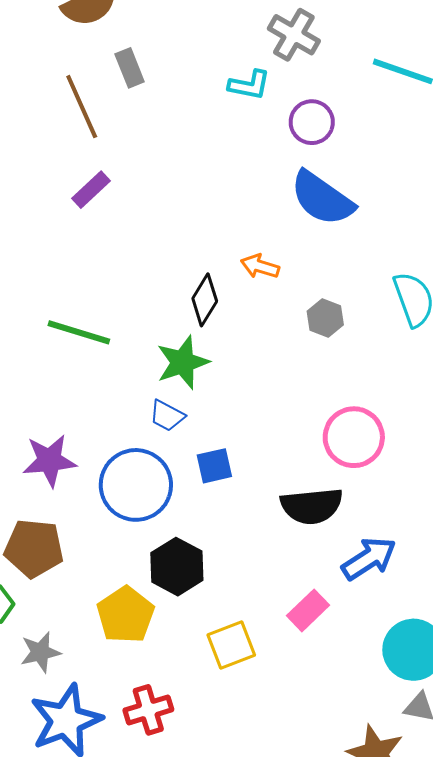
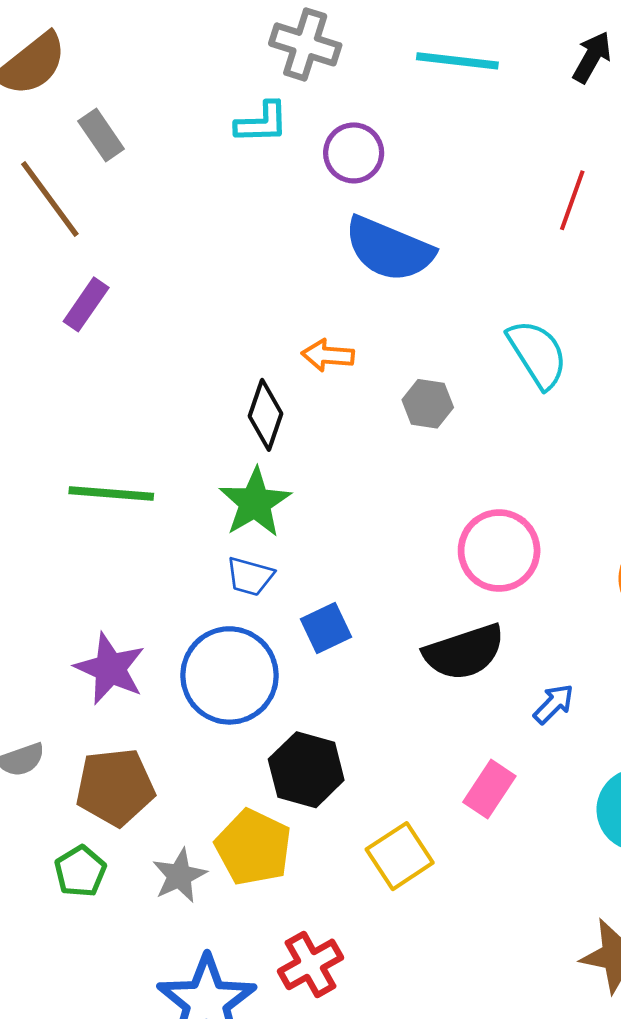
purple star: (49, 461) -> (110, 669), turned -30
blue arrow: (369, 559) -> (554, 704), size x0.6
gray star: (40, 652) -> (179, 876), moved

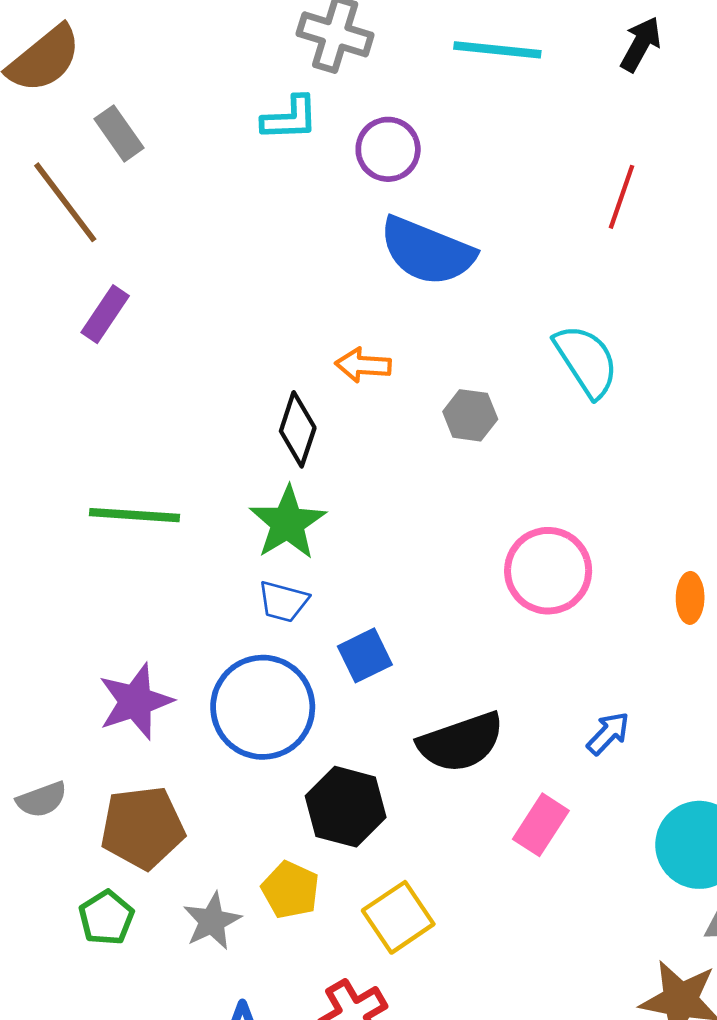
black semicircle: (464, 652) -> (461, 742), moved
purple star: (110, 669) -> (135, 702), turned 30
yellow pentagon: (253, 847) -> (290, 890), size x0.7
yellow square: (400, 856) -> (398, 917), moved

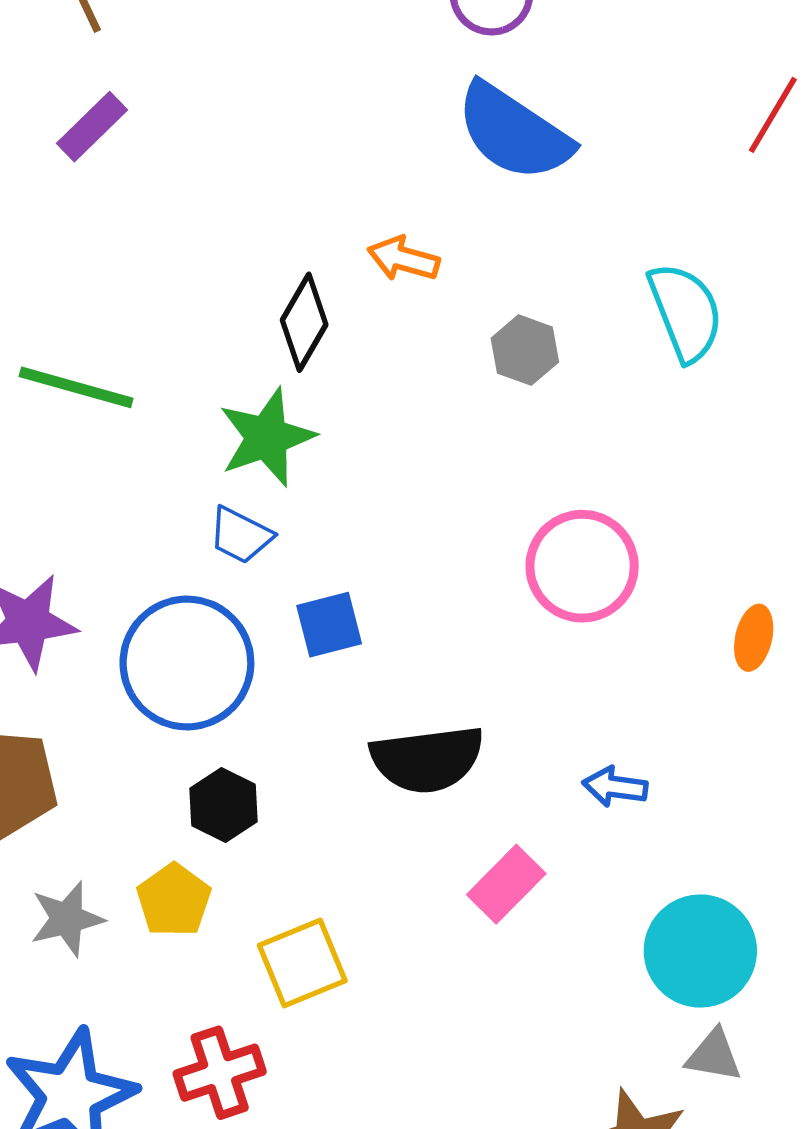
blue arrow: (608, 733) -> (615, 787), turned -138
black hexagon: (346, 807) -> (223, 805), moved, size x0.7

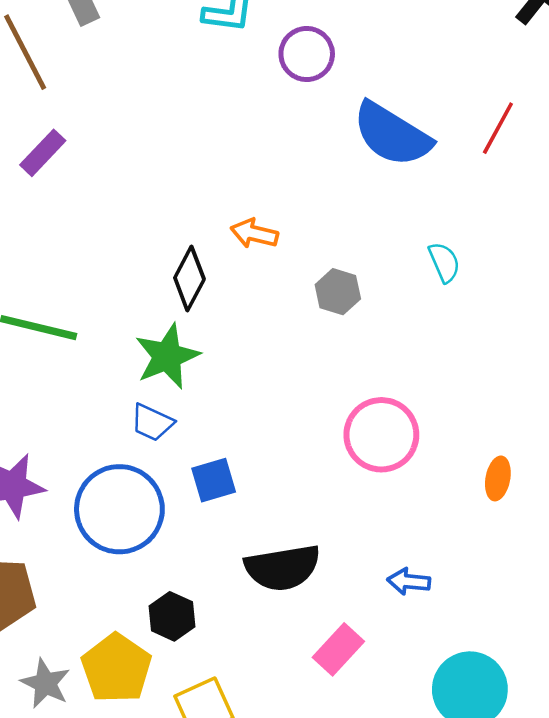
blue semicircle: (514, 132) -> (392, 134), moved
cyan semicircle: (685, 312) -> (444, 262), size x0.6
black hexagon: (223, 805) -> (172, 616), moved
yellow pentagon: (174, 900) -> (116, 668), size x1.4
gray star: (67, 919) -> (45, 683), turned -30

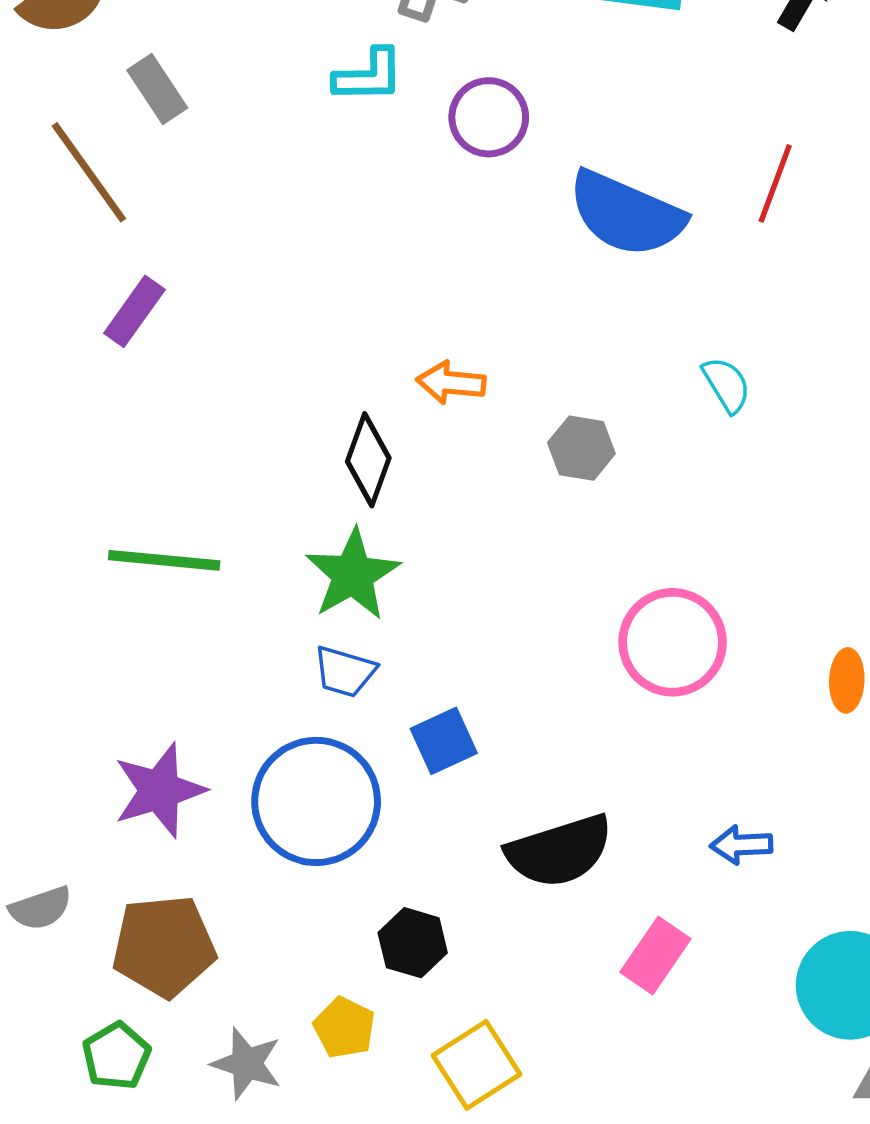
yellow pentagon: (116, 668) -> (344, 1028), size x0.6

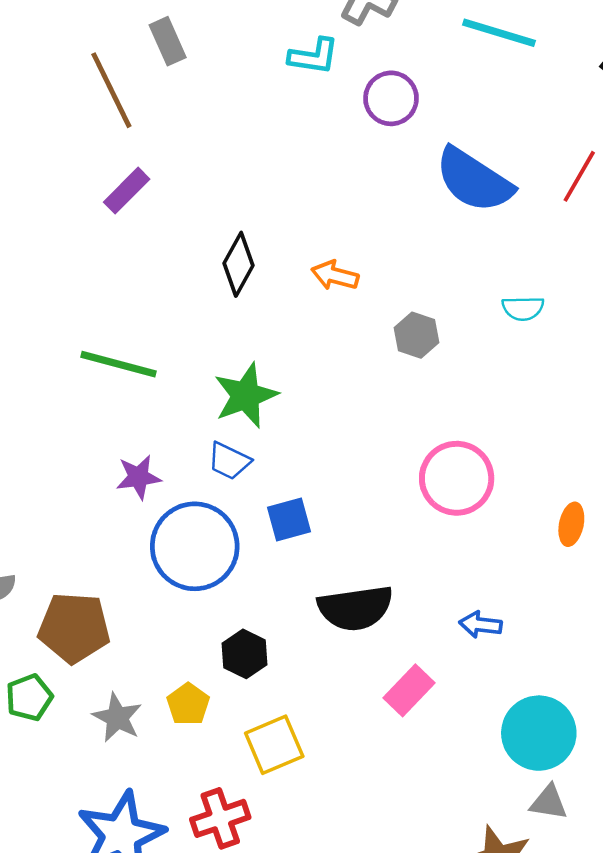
cyan semicircle: (726, 385) -> (523, 308), turned 111
black diamond: (368, 460) -> (239, 264), moved
purple star: (159, 790) -> (138, 477), moved, size x0.7

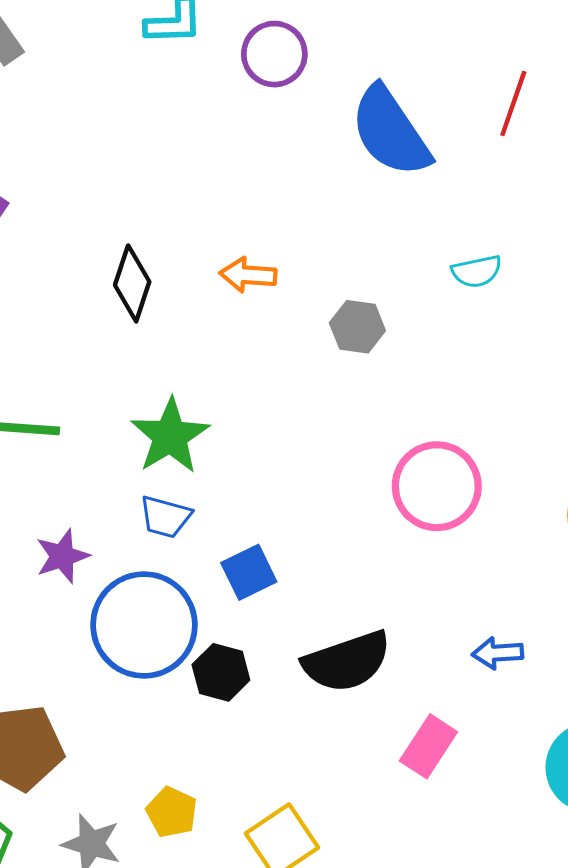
blue semicircle: (474, 180) -> (390, 132), turned 34
black hexagon: (245, 654) -> (221, 672), moved

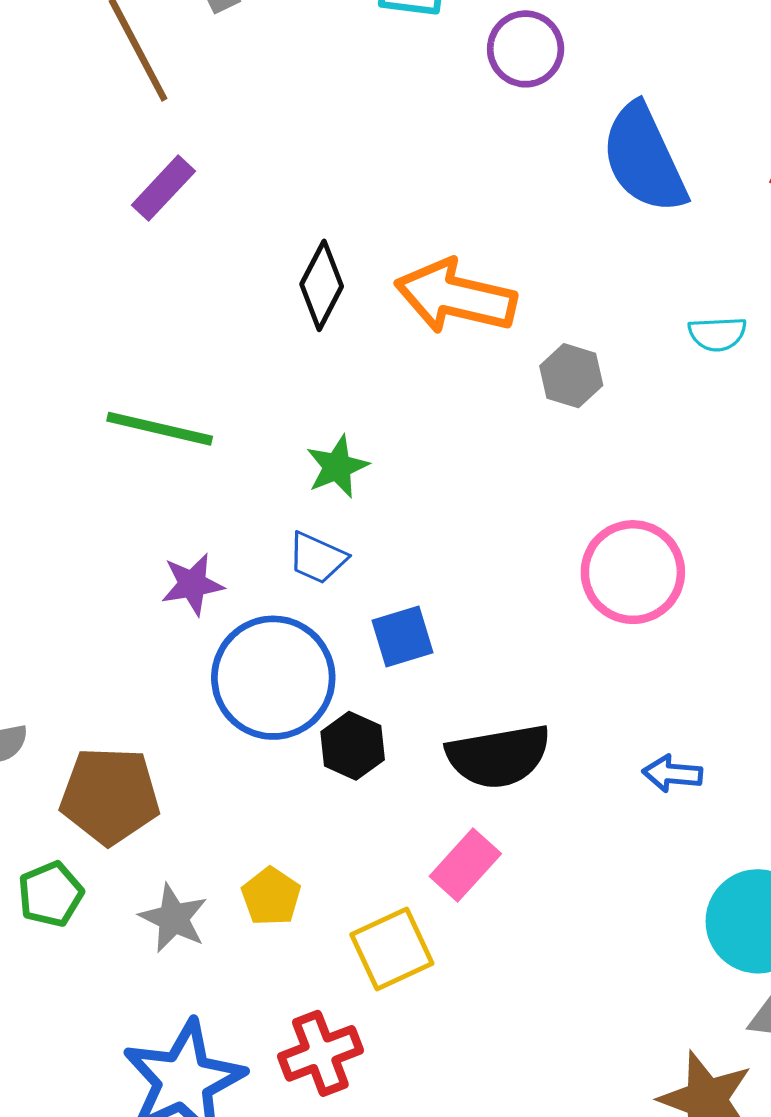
orange arrow: (248, 275) -> (456, 297), size x1.8
green star: (170, 436) -> (337, 467), size x0.7
pink rectangle: (428, 746) -> (465, 865), moved

